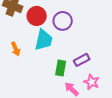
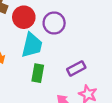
green rectangle: (61, 68) -> (38, 73), moved

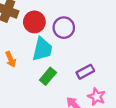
green rectangle: (38, 73) -> (48, 76), turned 30

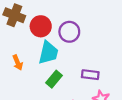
purple rectangle: (85, 72) -> (90, 75), turned 35

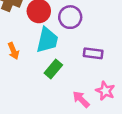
purple rectangle: (90, 75) -> (93, 53), moved

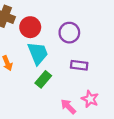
purple circle: (70, 17) -> (69, 33), moved
cyan trapezoid: (47, 40) -> (38, 53), turned -35

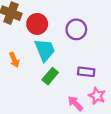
purple rectangle: (79, 65) -> (86, 72), moved

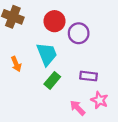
red circle: (37, 24) -> (54, 21), moved

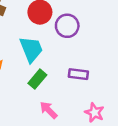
pink star: (99, 100) -> (94, 113), moved
pink arrow: (78, 108) -> (49, 110), moved

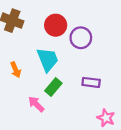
pink arrow: (49, 110) -> (36, 104), moved

